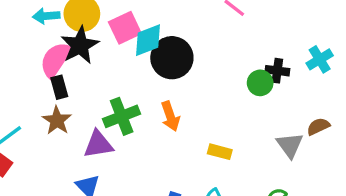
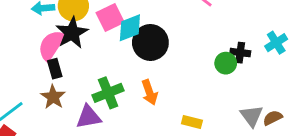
brown semicircle: (318, 126) -> (273, 118), moved

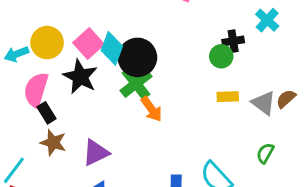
cyan diamond: (130, 28) -> (112, 48), turned -32
black star: (72, 33) -> (80, 77), moved
green cross: (108, 93) -> (136, 84), moved
yellow rectangle: (192, 122) -> (228, 97), moved

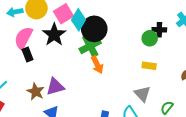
gray triangle: (264, 103) -> (142, 94), moved
brown star: (53, 143) -> (36, 92), moved

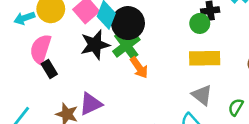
black star: (54, 35) -> (95, 45), moved, turned 30
yellow rectangle: (149, 66) -> (205, 58), size x1.6

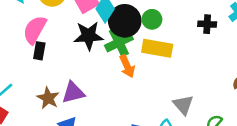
green circle: (200, 23) -> (152, 19), moved
yellow rectangle: (205, 58) -> (157, 48), moved
black rectangle: (49, 69) -> (39, 51), turned 30

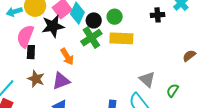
black circle: (125, 21) -> (94, 20), size x0.6
black star: (88, 36) -> (53, 26), moved
orange arrow: (127, 66) -> (67, 57), moved
brown star: (48, 98) -> (36, 79), moved

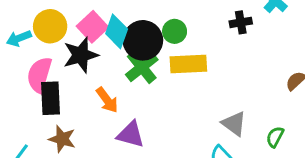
black circle: (94, 20) -> (143, 40), size x1.6
black rectangle: (31, 52) -> (50, 98), size x1.5
purple triangle: (61, 81) -> (131, 134), moved, turned 42

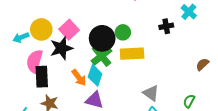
cyan diamond: (117, 31) -> (95, 75), moved
gray triangle: (234, 124) -> (151, 93), moved

